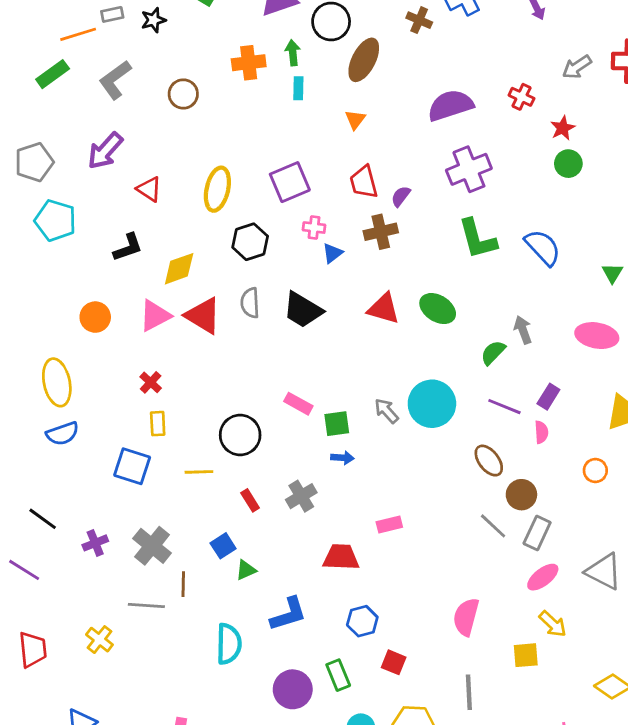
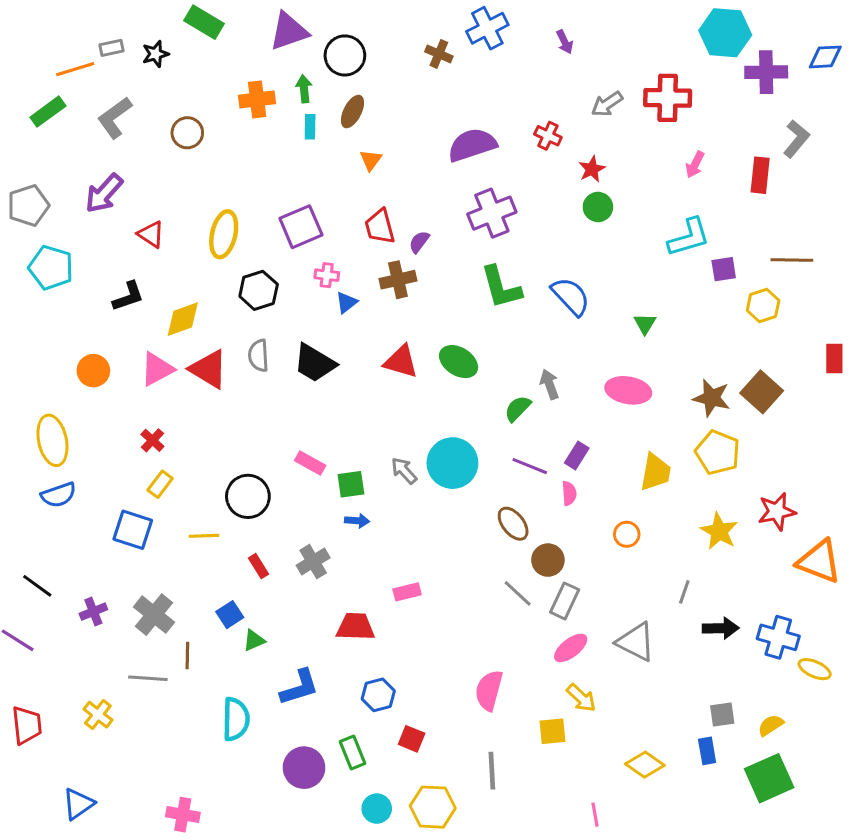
brown ellipse: (364, 60) -> (352, 112), moved, size x0.7
yellow rectangle: (158, 424) -> (160, 484), turned 40

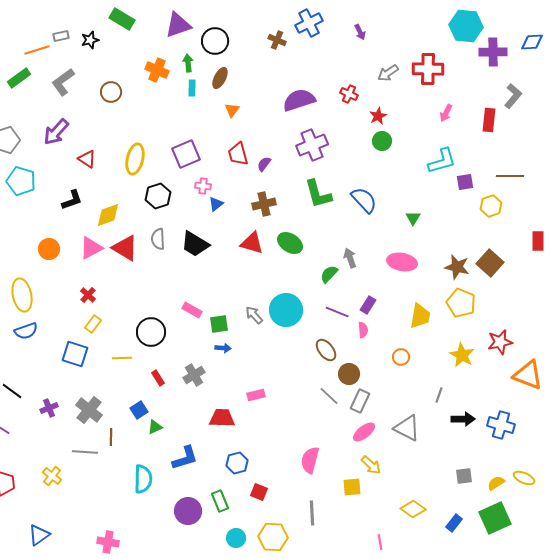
orange cross: (257, 99) -> (157, 70), turned 30
brown cross: (398, 280) -> (264, 204), moved
yellow ellipse: (815, 669) -> (524, 478), moved
blue rectangle: (707, 751) -> (454, 523), moved, turned 48

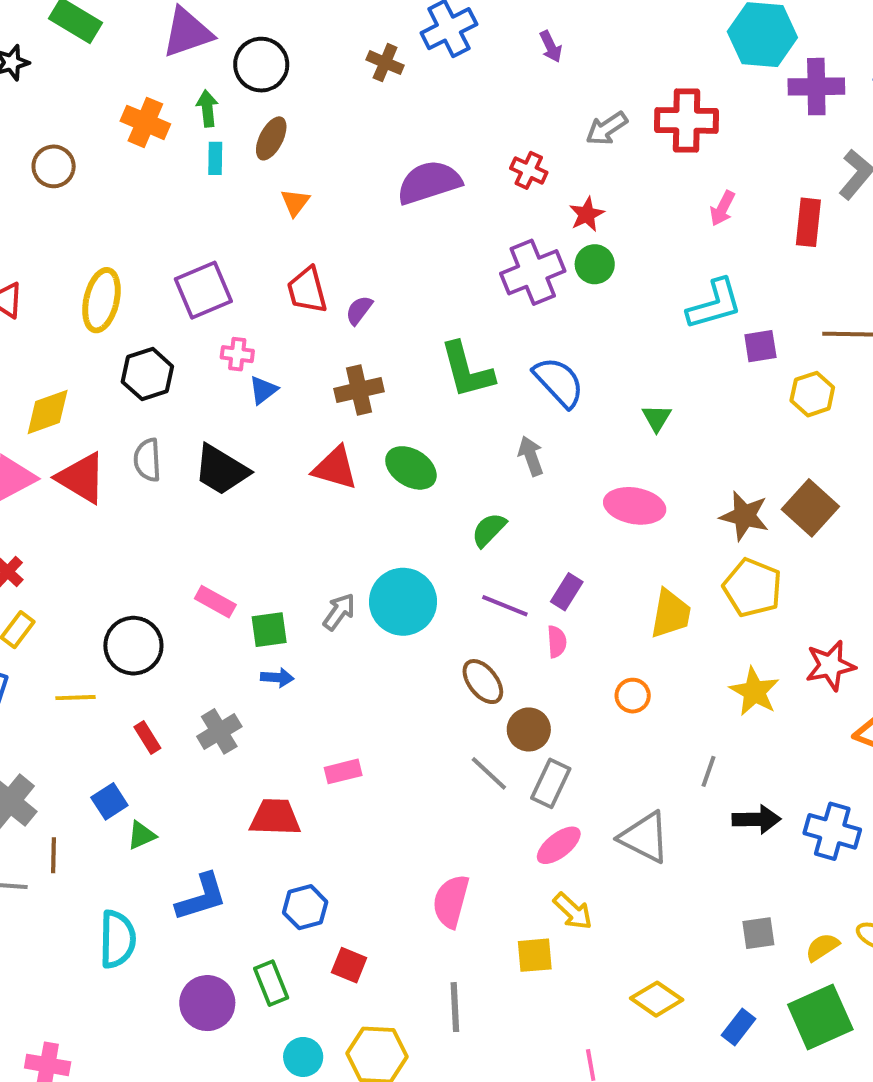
purple cross: (312, 145) -> (533, 272), moved
gray arrow: (350, 258) -> (531, 456), moved
gray arrow: (254, 315) -> (339, 612), turned 78

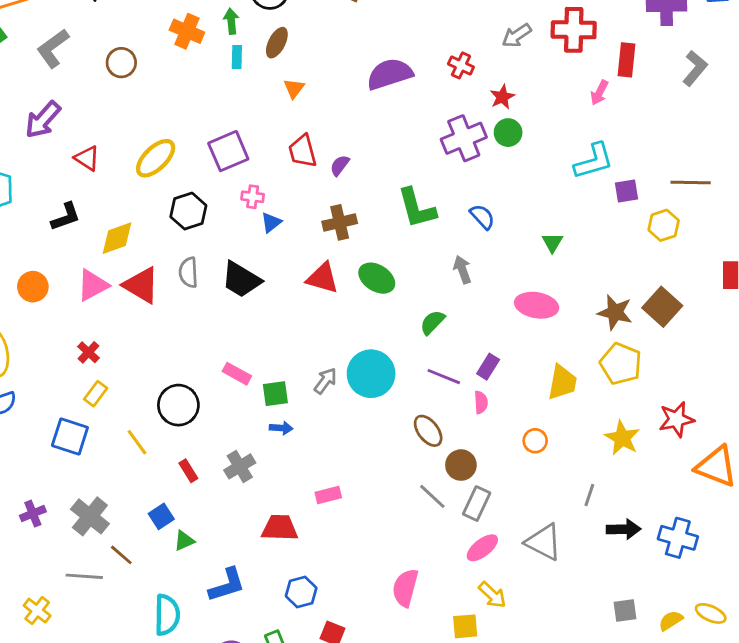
red rectangle: (808, 222) -> (626, 60), moved
yellow ellipse: (101, 300) -> (156, 158), turned 33
blue semicircle: (559, 382) -> (482, 217), size x0.7
yellow line: (76, 698) -> (137, 442), turned 56
brown line: (54, 855) -> (121, 555), turned -50

